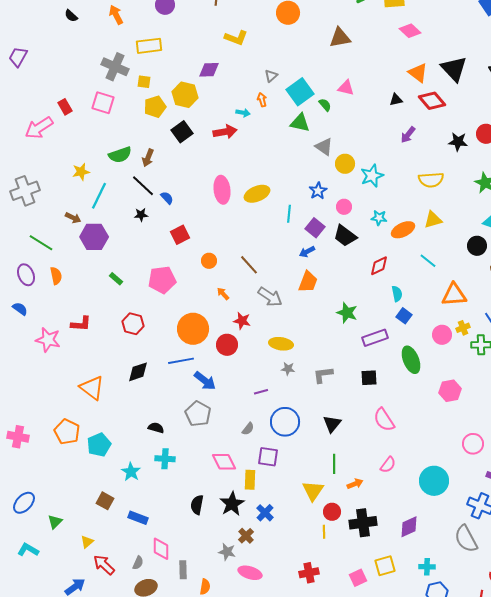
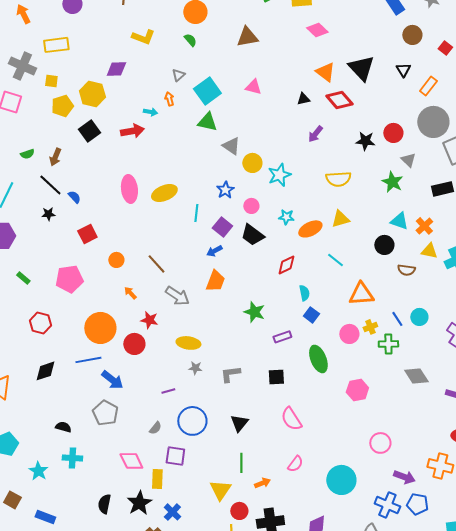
green semicircle: (325, 105) -> (190, 40), moved
green semicircle: (120, 155) -> (27, 154), size x0.6
purple rectangle: (375, 338) -> (282, 337), size x0.7

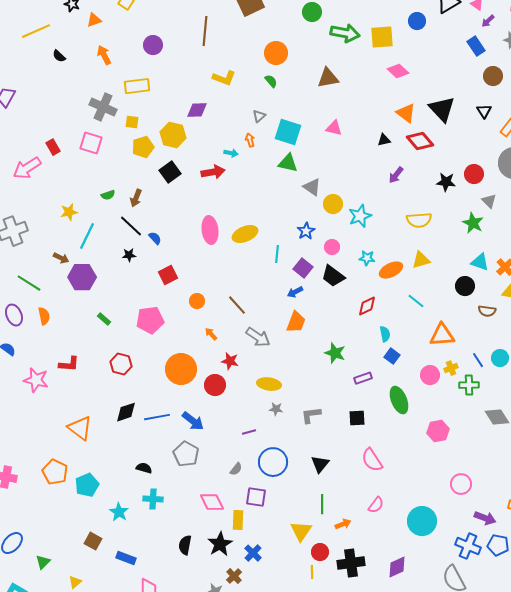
cyan square: (207, 91) -> (288, 132), turned -36
blue line: (88, 360) -> (157, 417), moved

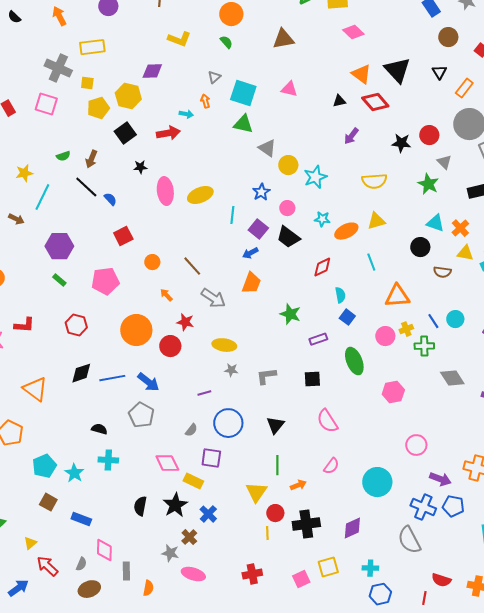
black star: (129, 255) -> (140, 167), moved
purple hexagon: (82, 277) -> (59, 246), moved
cyan line: (416, 301) -> (371, 262), turned 30
cyan pentagon: (87, 485) -> (44, 466), moved
yellow rectangle: (238, 520) -> (193, 481), turned -66

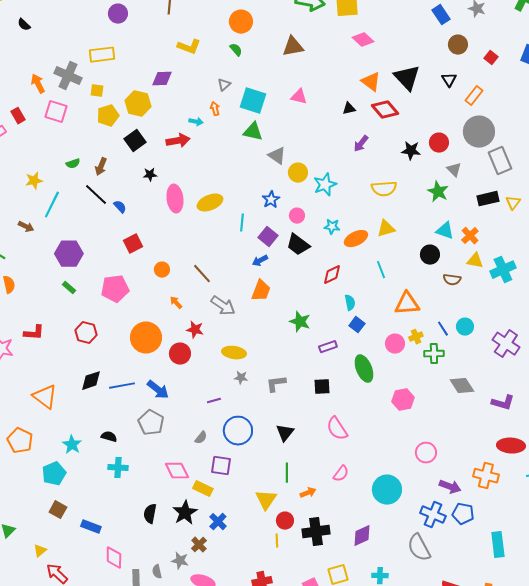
orange arrow: (59, 16) -> (38, 84), moved
cyan star: (74, 473) -> (72, 445), moved
gray semicircle: (81, 564) -> (157, 572), moved, turned 144

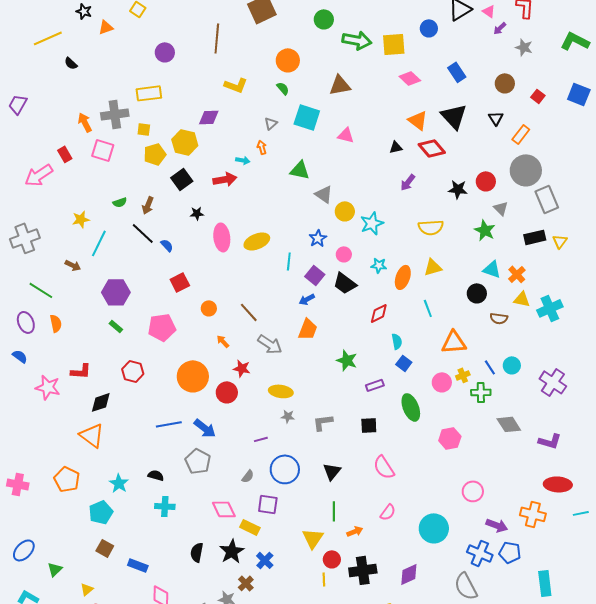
blue rectangle: (441, 15) -> (457, 72), moved
gray cross: (68, 76) -> (115, 114), turned -32
cyan square: (253, 101) -> (307, 117), moved
orange ellipse: (356, 239) -> (403, 277), turned -45
black diamond: (91, 381) -> (101, 402), moved

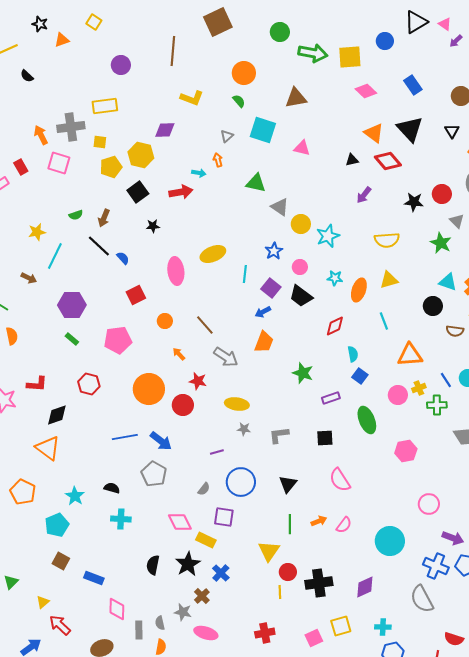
pink ellipse: (222, 237) -> (176, 271), moved
orange arrow: (355, 531) -> (319, 521), moved

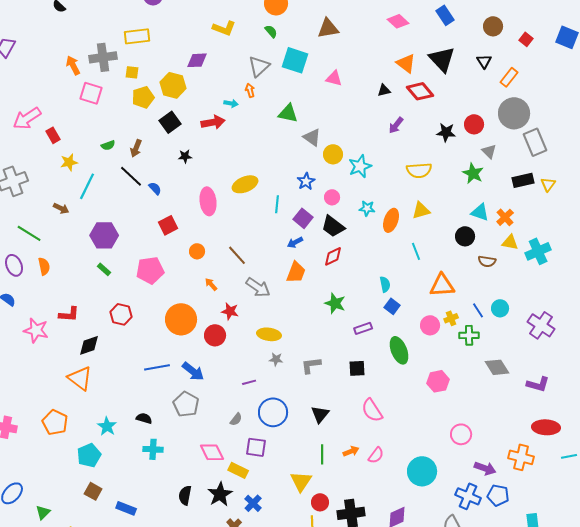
gray triangle: (227, 136) -> (259, 66), size x1.6
red rectangle: (21, 167) -> (53, 135), moved
red diamond: (335, 326) -> (333, 256), moved

